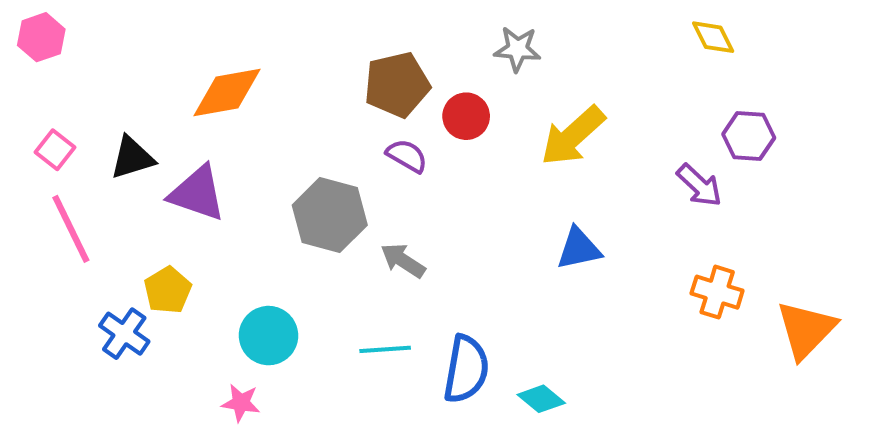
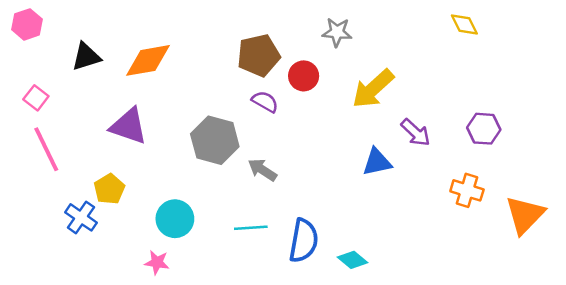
purple hexagon: (749, 136) -> (484, 129), moved
black triangle: (132, 158) -> (86, 57), moved
purple arrow: (699, 185) -> (416, 133), moved

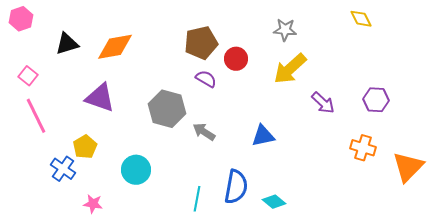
gray star: (337, 32) -> (285, 30), moved
blue triangle: (377, 162) -> (263, 136), moved
cyan line: (251, 228) -> (197, 199), moved, turned -75
pink star: (157, 262) -> (93, 204), moved

